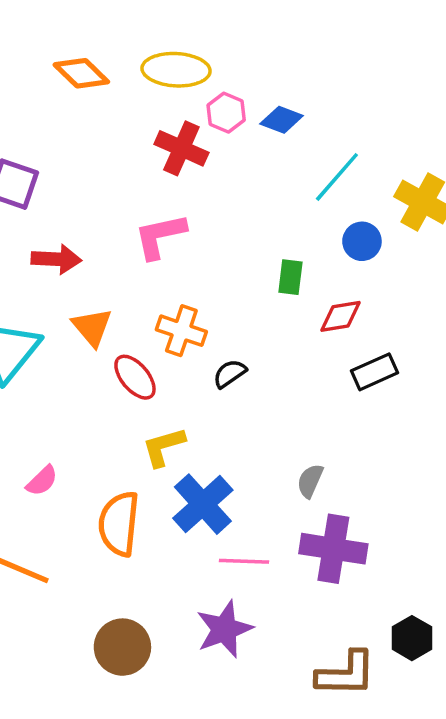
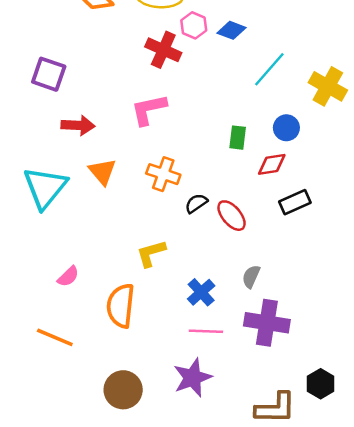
blue circle: (362, 241) -> (286, 128), moved
red ellipse: (135, 377) -> (232, 216), moved
blue cross: (203, 504) -> (201, 292), moved, size x0.7

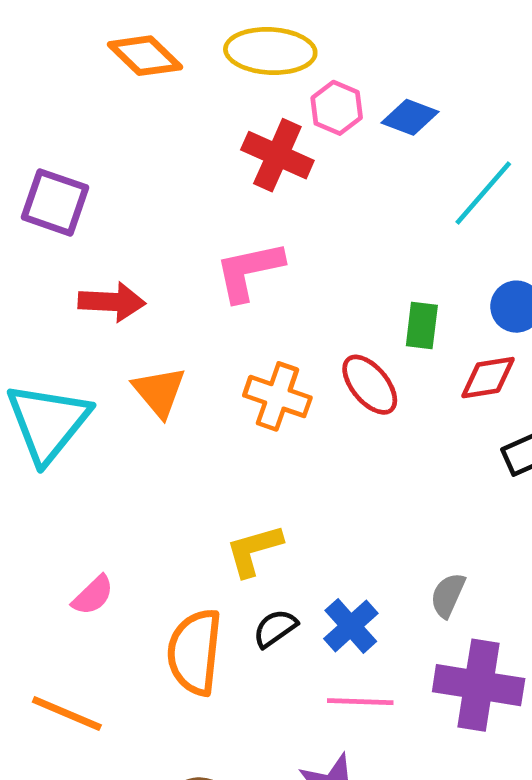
black semicircle: (196, 203) -> (275, 628), moved
red ellipse: (232, 216) -> (370, 385), moved

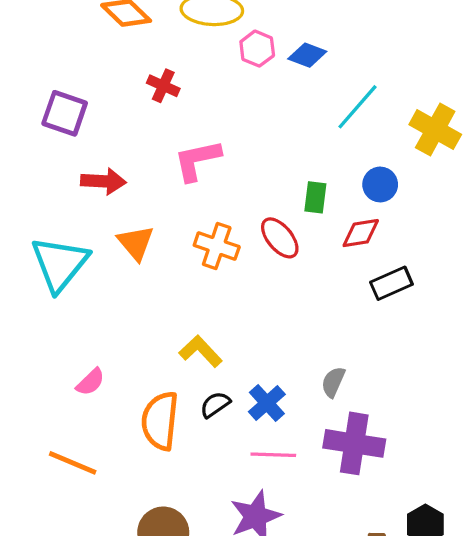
red cross: (277, 155) -> (163, 86), moved, size x0.7
yellow L-shape: (254, 550) -> (200, 351), turned 63

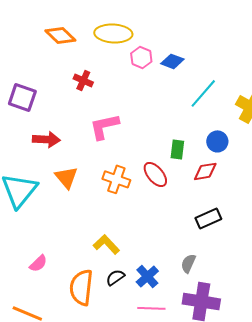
black rectangle: (391, 283) -> (208, 218), moved

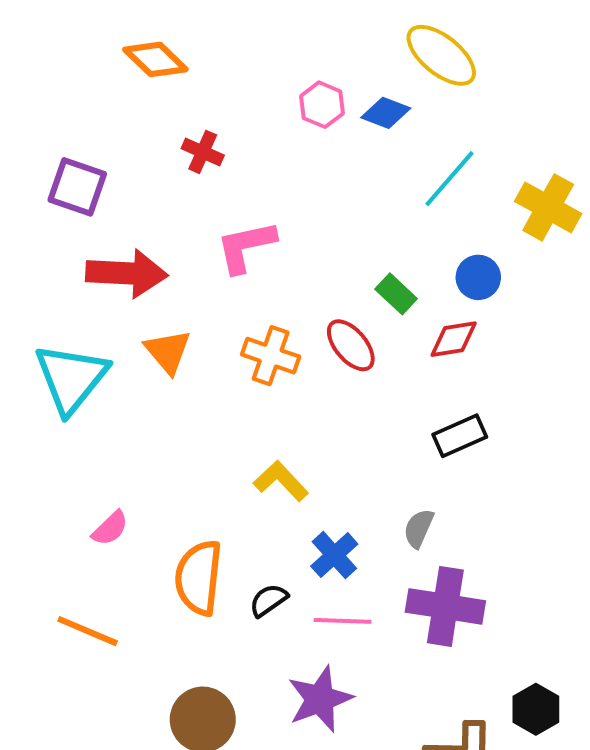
yellow ellipse: (113, 33) -> (441, 55), moved, turned 36
red arrow: (46, 139) -> (127, 273), size x1.4
green rectangle: (177, 149) -> (396, 294), turned -54
yellow L-shape: (106, 244) -> (281, 481), moved
black semicircle: (115, 277) -> (269, 600), moved

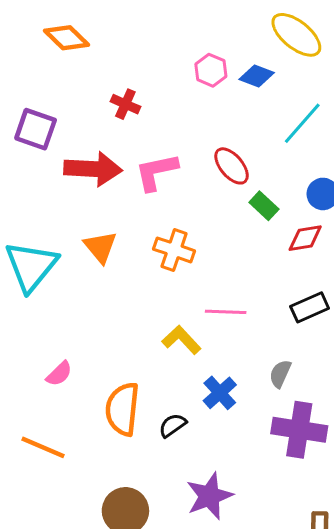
orange diamond: (155, 59) -> (67, 38), moved
red arrow: (127, 273) -> (93, 169), moved
red ellipse: (351, 345) -> (232, 166), moved
pink line: (343, 621) -> (226, 312), moved

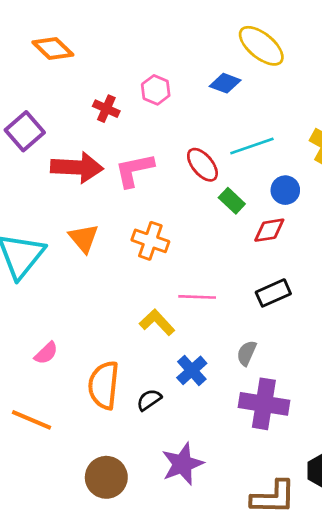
pink hexagon: (211, 70) -> (156, 90), moved
cyan line: (302, 123) -> (252, 146), moved, turned 30
purple square: (36, 129) -> (25, 131), turned 30

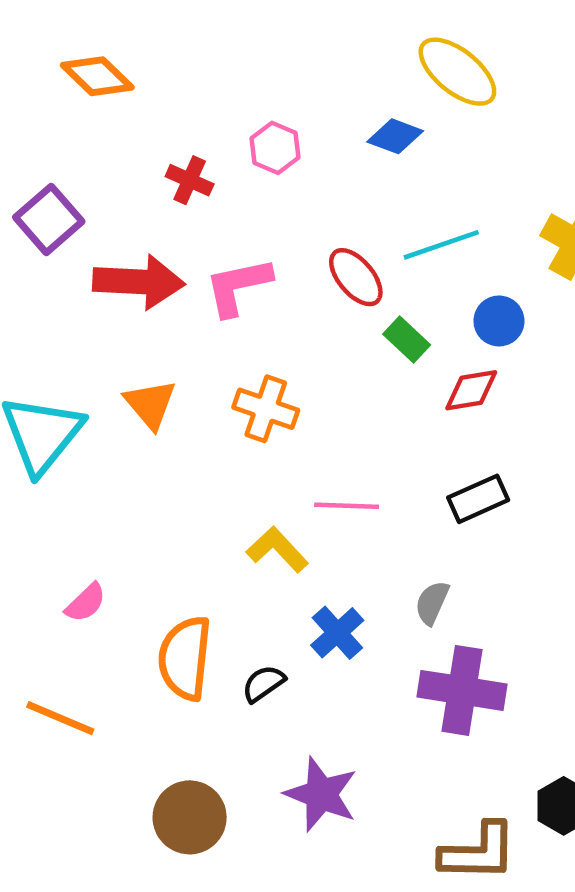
purple star: (182, 464) -> (321, 794), turned -30

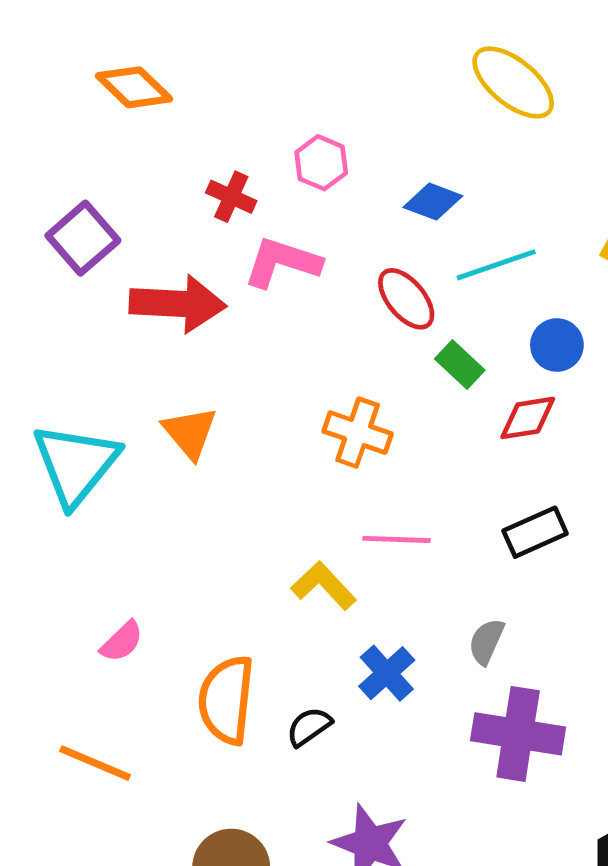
blue diamond: (395, 136) -> (433, 202), moved
pink L-shape: (238, 286) -> (282, 262), moved, turned 30
orange cross: (266, 409) -> (358, 433), moved

